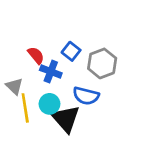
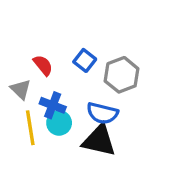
blue cross: (51, 72) -> (53, 105), moved
gray triangle: (14, 86) -> (21, 89), moved
black triangle: (66, 119) -> (99, 140), moved, turned -36

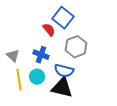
blue square: (85, 60) -> (63, 18), moved, size x1.5
red semicircle: (43, 65) -> (49, 30), moved
blue cross: (53, 105) -> (41, 55), moved

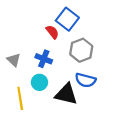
blue semicircle: (64, 71) -> (86, 80), moved
yellow line: (19, 80) -> (20, 98), moved

